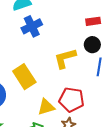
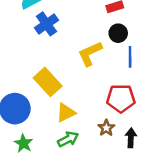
red pentagon: (72, 100) -> (121, 98), moved
yellow triangle: (46, 107) -> (66, 113), moved

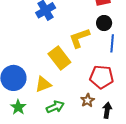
yellow rectangle: (48, 82) -> (59, 58), moved
yellow triangle: (66, 113) -> (43, 84), moved

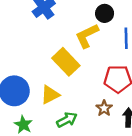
black circle: (104, 23) -> (105, 13), moved

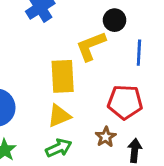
yellow rectangle: (66, 62) -> (63, 76), turned 36
yellow triangle: (50, 95) -> (59, 116), moved

